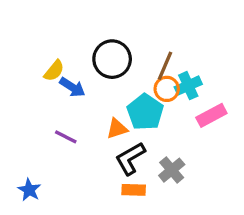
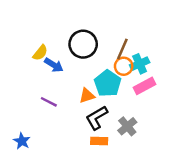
pink rectangle: (211, 115) -> (144, 86), moved

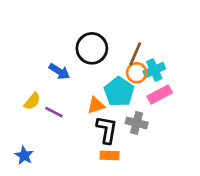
yellow semicircle: (40, 53) -> (32, 101), moved
black L-shape: (97, 118) -> (107, 130), turned 130
gray cross: (127, 126) -> (137, 123), moved, turned -36

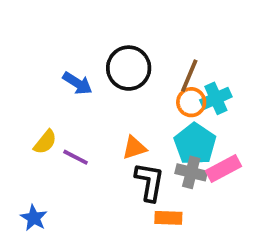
blue arrow: (59, 71) -> (77, 83), moved
cyan pentagon: (119, 92) -> (195, 144), moved
pink rectangle: (160, 94) -> (223, 169), moved
orange rectangle: (109, 155) -> (168, 218), moved

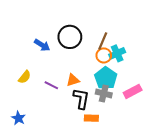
purple line: (76, 157) -> (51, 85), moved
pink rectangle: (223, 169) -> (133, 91), moved

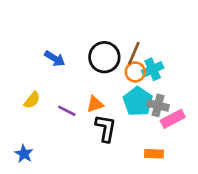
black circle: (70, 37) -> (104, 57), moved
gray cross: (104, 93) -> (158, 105), moved
orange rectangle: (91, 118) -> (154, 154), moved

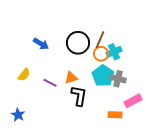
pink rectangle: (173, 119) -> (133, 101), moved

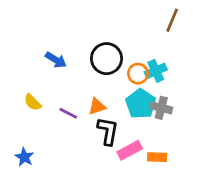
brown line: (100, 40) -> (172, 20), moved
yellow semicircle: (24, 75) -> (33, 102), turned 96
pink rectangle: (133, 101) -> (130, 150), moved

